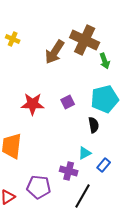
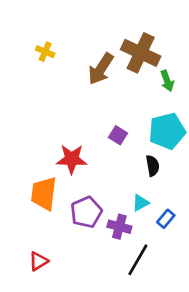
purple square: (68, 102) -> (118, 135), turned -32
red star: (33, 104) -> (72, 159), moved
purple pentagon: (39, 187) -> (86, 212), moved, turned -30

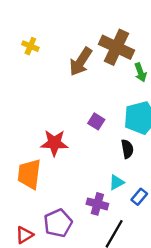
purple pentagon: (86, 212) -> (58, 223), moved

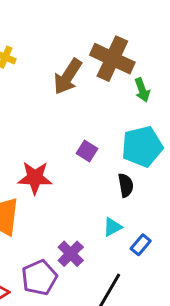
purple cross: (97, 204) -> (71, 254), moved, turned 30

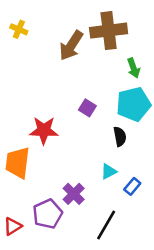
brown cross: (112, 59) -> (109, 31), turned -32
green arrow: (142, 90) -> (134, 68), moved

